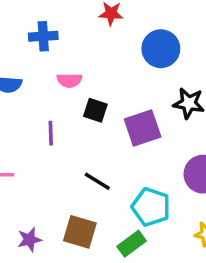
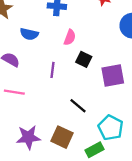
pink semicircle: (69, 80) -> (70, 37), turned -77
purple star: (29, 240) -> (28, 137), size x1.5

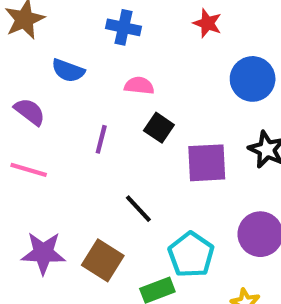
pink semicircle: (70, 37) -> (139, 86), turned -112

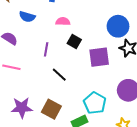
blue circle: (253, 79) -> (118, 26), moved
black line: (138, 209) -> (59, 75), moved

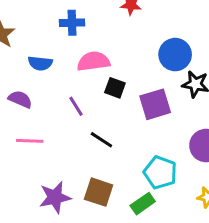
pink semicircle: (63, 21) -> (93, 61), size x1.5
purple line: (46, 49) -> (76, 106), turned -32

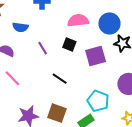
pink semicircle: (93, 61) -> (78, 21), moved
purple line: (76, 106) -> (43, 48), moved
pink line: (30, 141) -> (12, 78), turned 42

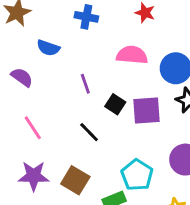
black square: (69, 45) -> (115, 104), moved
purple line: (43, 48) -> (85, 84), moved
pink line: (12, 78) -> (33, 128), moved

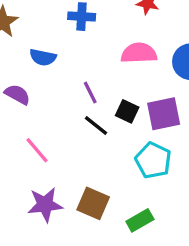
black line: (89, 132) -> (96, 125), moved
cyan pentagon: (137, 175) -> (153, 160), moved

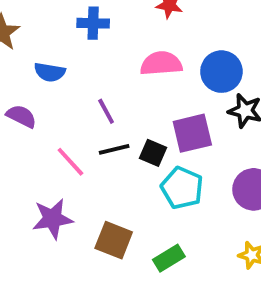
black square: (127, 111) -> (153, 153), moved
black line: (96, 125) -> (114, 149), turned -50
pink line: (37, 150) -> (70, 162), moved
purple star: (45, 205) -> (53, 219), moved

